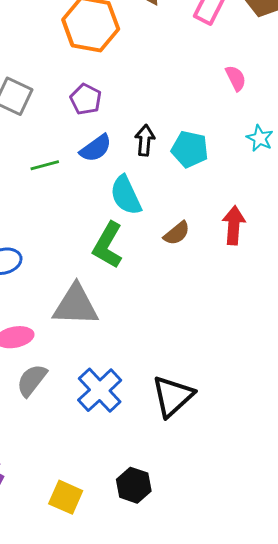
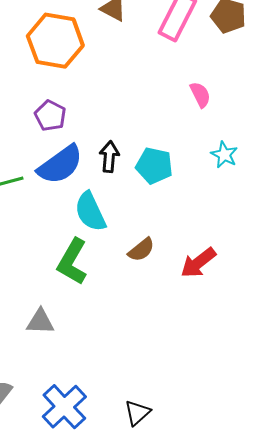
blue semicircle: (96, 148) -> (60, 165), size x1.4
red arrow: (234, 225) -> (198, 263), moved, turned -132
gray triangle: (76, 305) -> (40, 322), size x0.6
black triangle: (173, 396) -> (137, 413), size x0.6

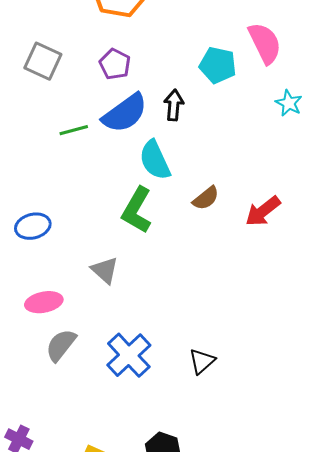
pink semicircle: (200, 95) -> (265, 43), size x1.6
cyan pentagon: (154, 166) -> (218, 65), moved
gray triangle: (40, 322) -> (105, 270), turned 40

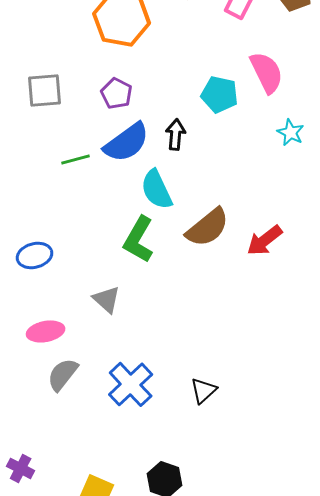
gray square: (43, 61) -> (45, 90), turned -30
brown semicircle: (206, 198) -> (208, 227), size x1.6

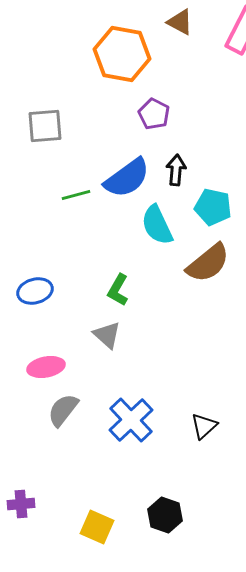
purple pentagon: (117, 93) -> (154, 114), moved
cyan pentagon: (220, 94) -> (213, 207), moved
green L-shape: (139, 239) -> (118, 290), moved, size x0.7
purple cross: (21, 468) -> (21, 504), turned -32

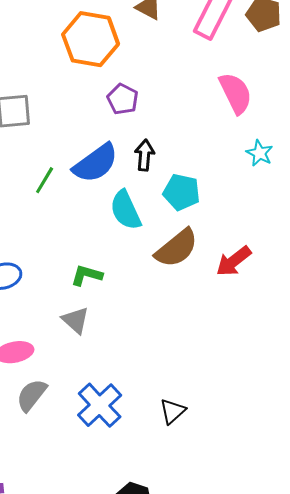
green line: (76, 195) -> (45, 180), turned -44
green L-shape: (118, 290) -> (87, 275), turned 76

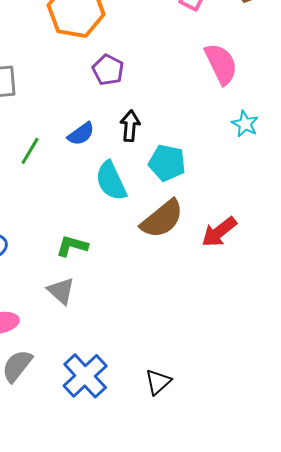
blue semicircle: (96, 163) -> (81, 134), size x0.6

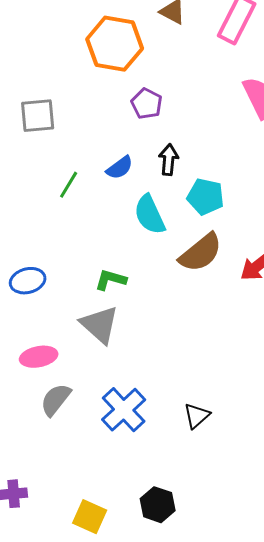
gray triangle: (61, 291) -> (100, 325), size x1.4

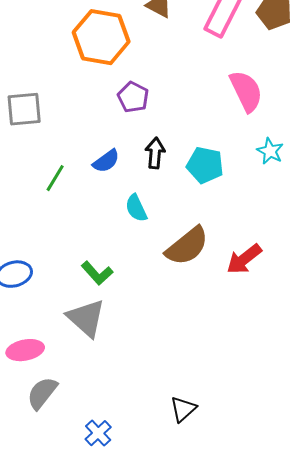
cyan pentagon: (206, 197) -> (205, 165), moved
cyan semicircle: (150, 215) -> (136, 208), size x0.7
green L-shape: (111, 280) -> (97, 273), turned -148
blue cross: (124, 410) -> (98, 433), moved, size x0.6

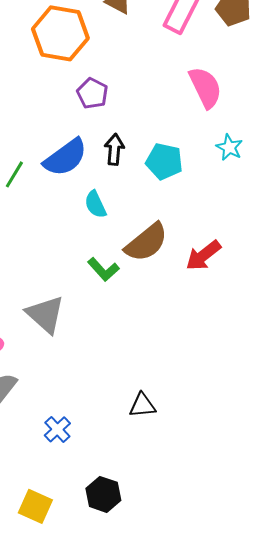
blue semicircle: (106, 161) -> (65, 157), size x1.6
green L-shape: (97, 273) -> (103, 269), moved
black triangle: (183, 409) -> (142, 405), turned 36

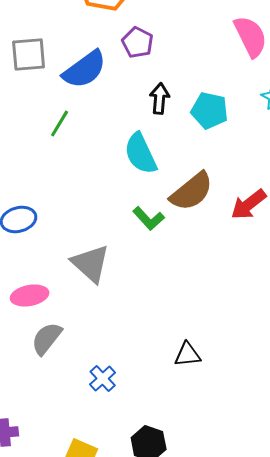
blue semicircle: (65, 157) -> (85, 70), moved
cyan semicircle: (95, 204) -> (141, 154), size x1.5

